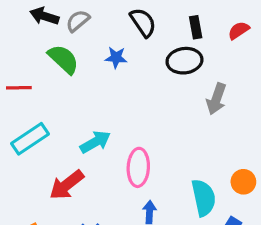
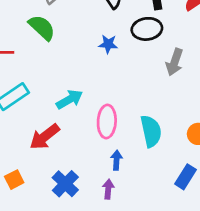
blue star: (116, 58) -> (108, 44), moved
cyan semicircle: (204, 198) -> (151, 131), moved

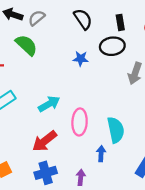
red arrow: (45, 137) -> (44, 141), moved
blue arrow: (116, 160) -> (101, 154), moved
blue cross: (65, 184) -> (46, 173), turned 30

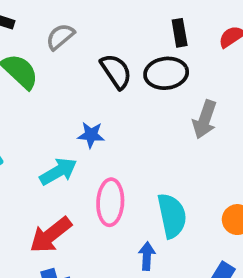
gray semicircle: (37, 18) -> (60, 37), moved
black semicircle: (83, 19) -> (116, 71), moved
blue star: (81, 59) -> (91, 135), moved

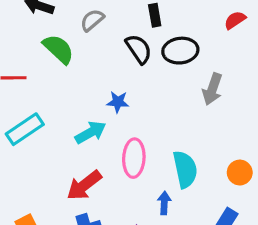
black rectangle: (180, 33) -> (155, 15), moved

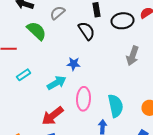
black ellipse: (180, 51) -> (123, 21), moved
cyan rectangle: (25, 129) -> (24, 75), moved, size x0.6

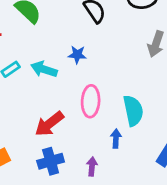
cyan arrow: (57, 83) -> (44, 69), moved, turned -132

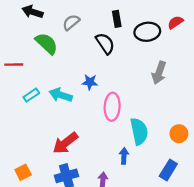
pink ellipse: (91, 101) -> (112, 107), moved

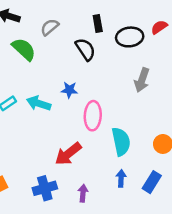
red arrow: (65, 143) -> (68, 154), moved
blue arrow: (124, 156) -> (121, 178), moved

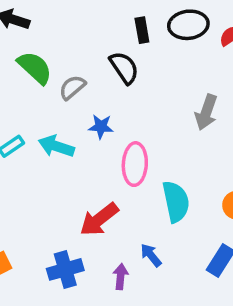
gray semicircle: (50, 27) -> (72, 87), moved
black ellipse: (130, 37) -> (188, 25), moved
blue arrow: (121, 178) -> (151, 255), moved, turned -42

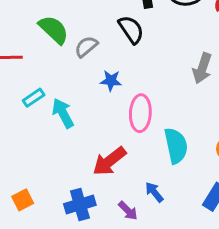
cyan arrow: (56, 146) -> (63, 113), moved, turned 44
purple arrow: (121, 277) -> (128, 211), turned 130

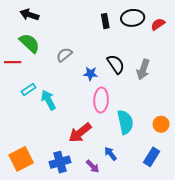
green semicircle: (54, 30) -> (29, 43), moved
black semicircle: (131, 30) -> (116, 64), moved
blue star: (111, 81) -> (91, 74), moved
orange square: (23, 200) -> (21, 159), size x1.6

